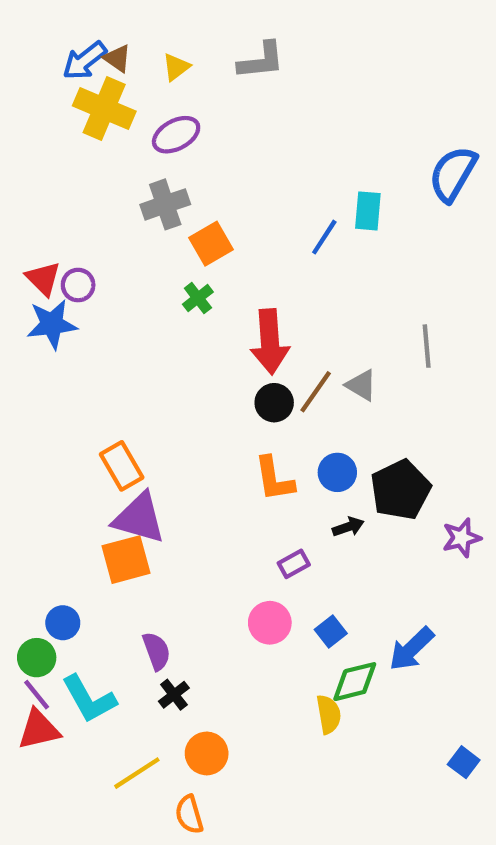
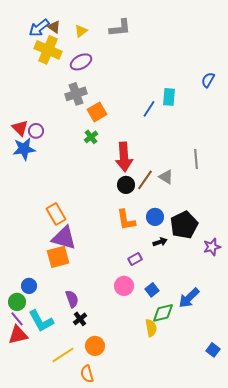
blue semicircle: (453, 174) -> (208, 80), size x0.6

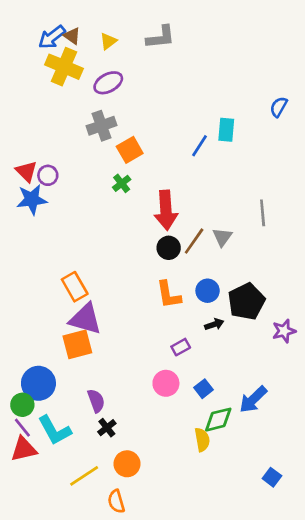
gray triangle: (166, 177) -> (222, 237), turned 35
blue circle: (29, 286) -> (38, 383), size x1.6
blue square: (213, 350) -> (272, 477), moved

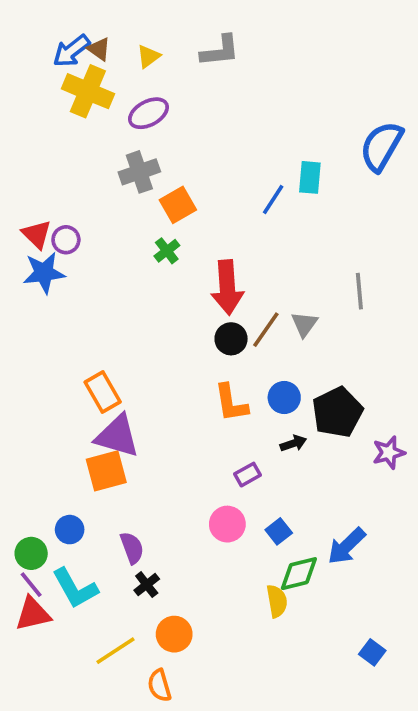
blue semicircle: (279, 107) -> (381, 146), size x1.8
blue circle: (38, 383) -> (70, 530), moved, size x0.6

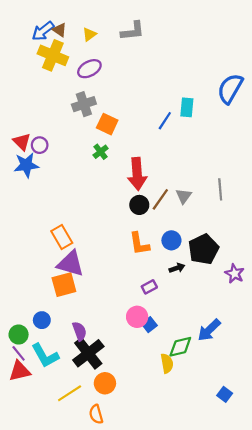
orange square: (178, 205) -> (107, 124), turned -35
gray line: (359, 291) -> (220, 189), moved
purple star: (389, 453) -> (235, 274), turned -30
blue square: (279, 531) -> (149, 325), moved
black cross: (147, 585) -> (88, 353), size x2.0

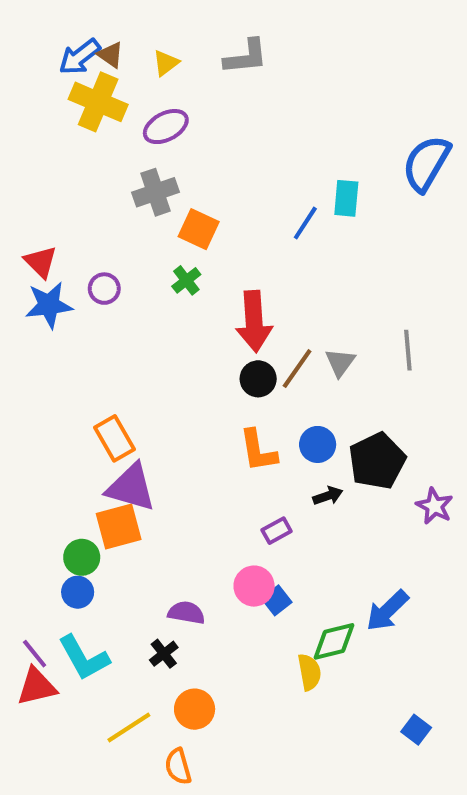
purple circle: (40, 145) -> (104, 289), moved
purple semicircle: (79, 331) -> (186, 613), moved, turned -60
green circle: (19, 335) -> (82, 557), moved
black cross: (88, 353) -> (164, 654), size x0.5

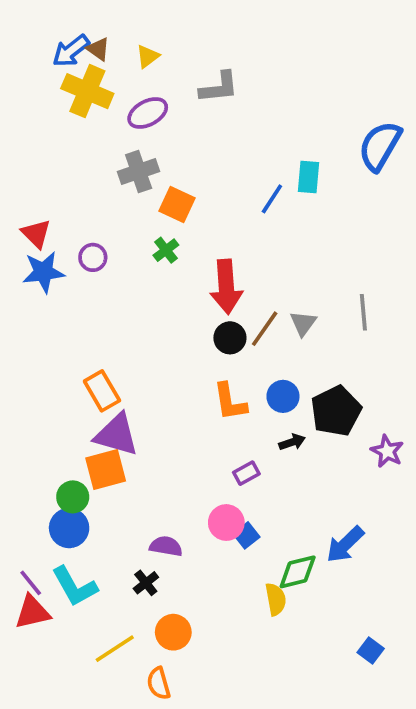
gray L-shape: (246, 57) -> (219, 87), moved
blue circle: (78, 592) -> (69, 528), size x1.4

